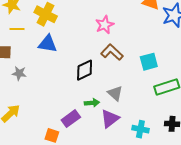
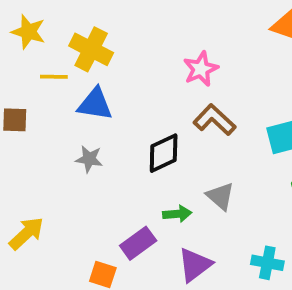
yellow line: (17, 29) -> (54, 77), moved
gray star: (19, 73) -> (89, 159), moved
purple triangle: (110, 119) -> (195, 265), moved

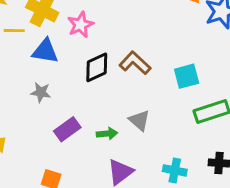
pink star: (201, 69) -> (81, 25), moved
black diamond: (164, 153) -> (97, 67), moved
purple rectangle: (138, 243) -> (67, 129), moved

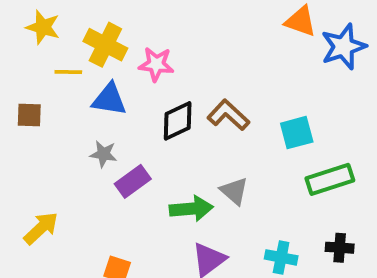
pink star: (81, 25) -> (156, 64), turned 30
purple rectangle: (67, 129) -> (133, 181), moved
green arrow: (107, 134) -> (191, 209), size x1.5

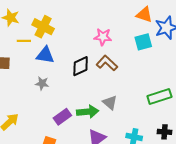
pink star: (156, 64) -> (103, 37), moved
cyan square: (297, 133) -> (143, 42), moved
purple rectangle: (133, 181) -> (62, 117), moved

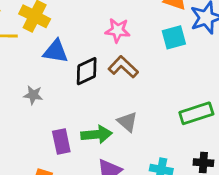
blue triangle: (45, 55) -> (56, 51), moved
purple rectangle: (62, 117) -> (61, 141), turned -66

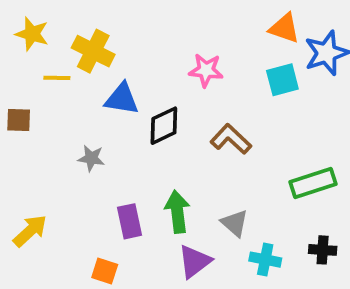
brown L-shape: (123, 67) -> (231, 139), moved
gray triangle: (127, 122) -> (235, 223), moved
green arrow: (96, 134) -> (177, 212), turned -92

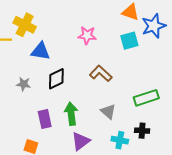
black diamond: (164, 126) -> (56, 79), moved
gray triangle: (235, 223) -> (108, 112), moved
black cross: (323, 250) -> (142, 131), moved

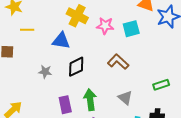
yellow cross: (25, 25) -> (77, 16), moved
cyan square: (129, 41) -> (131, 29), moved
green rectangle: (146, 98) -> (161, 85), size x0.7

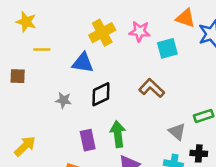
yellow cross: (77, 16) -> (102, 33), turned 35
pink star: (105, 26) -> (140, 31), moved
gray triangle: (125, 98) -> (177, 132), moved

